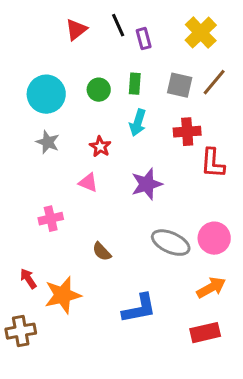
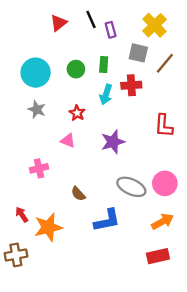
gray square: (180, 85) -> (138, 53), moved
red cross: (187, 132) -> (131, 85), moved
blue L-shape: (139, 309) -> (107, 220), moved

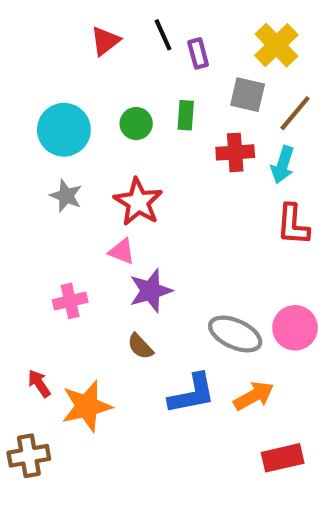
cyan arrow: (106, 94) -> (283, 165), moved
red star: (77, 113) -> (138, 202), size x1.6
purple star: (113, 142) -> (151, 291), moved
orange arrow: (163, 221) -> (254, 396), moved

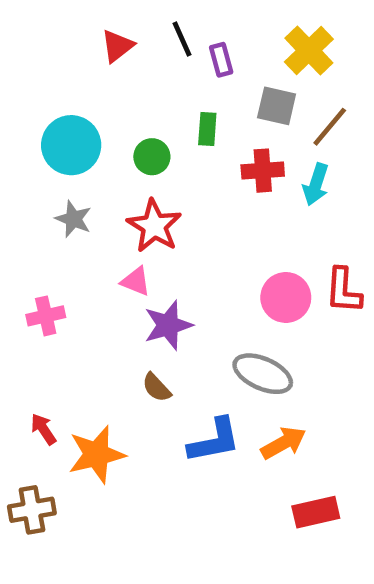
green circle: (136, 124) -> (152, 157), moved
red L-shape: (293, 225) -> (343, 291), moved
pink cross: (70, 301) -> (46, 316), moved
pink circle: (295, 328) -> (286, 297), moved

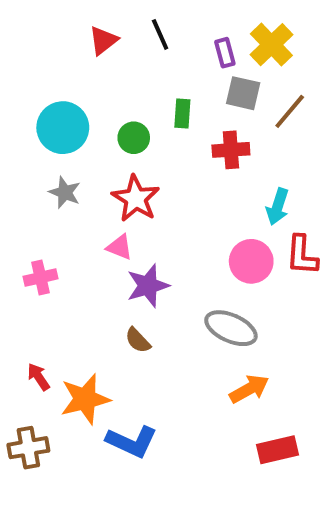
purple rectangle: (221, 60) -> (225, 53), moved
cyan arrow: (316, 184) -> (278, 207), moved
blue L-shape: (214, 441) -> (132, 442), moved, turned 36

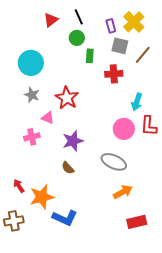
green circle: (134, 138) -> (77, 38), moved
pink triangle: (120, 247) -> (48, 118), moved
pink cross: (41, 278) -> (32, 137), moved

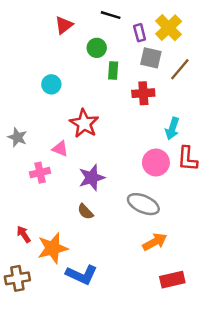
black line: (79, 17) -> (111, 15), moved, turned -49
cyan circle: (31, 63) -> (51, 84), moved, size x0.6
gray star: (32, 95) -> (17, 137), moved

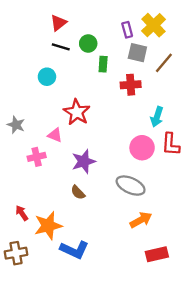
black line: (111, 15) -> (61, 47), moved

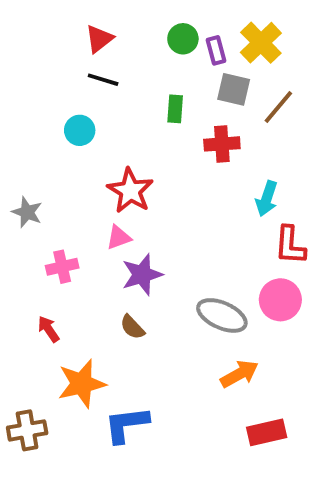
green circle: (88, 43) -> (183, 39), moved
pink triangle: (55, 135) -> (119, 237), moved, turned -42
pink circle: (142, 148) -> (280, 300), moved
red arrow: (22, 213) -> (48, 329), moved
blue L-shape: (74, 250) -> (126, 425), turned 148

